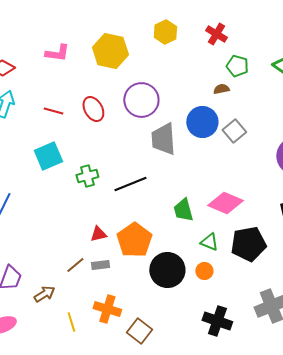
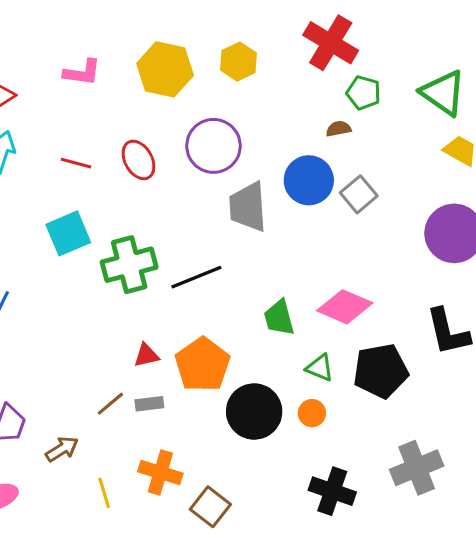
yellow hexagon: (165, 32) -> (238, 62), moved
red cross: (216, 34) -> (331, 43), size x1.6
green cross: (87, 176) -> (129, 265), size x1.6

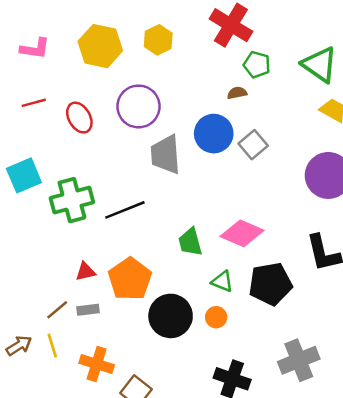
red line: (76, 163) -> (34, 103), moved, turned -30
yellow line: (104, 493) -> (52, 346), moved

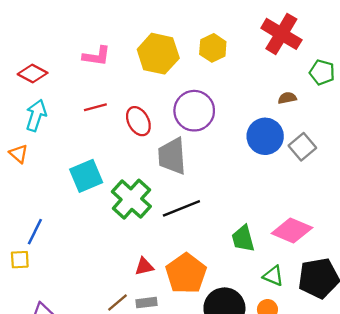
green pentagon: (257, 65) -> (322, 72), moved
gray trapezoid: (166, 155) -> (172, 156), moved
green cross: (72, 200) -> (131, 199), turned -33

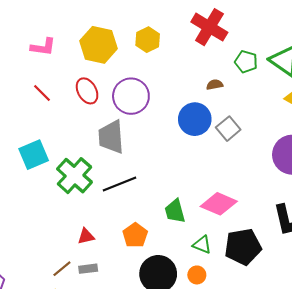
red line: (95, 107) -> (42, 93), turned 60
red ellipse: (138, 121) -> (87, 91), moved
orange pentagon: (186, 274) -> (135, 235), moved, size x0.7

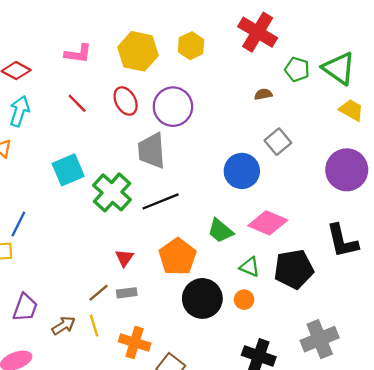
blue circle: (195, 119) -> (242, 171), moved
green trapezoid: (175, 211) -> (220, 231), turned -35
orange pentagon: (135, 235) -> (177, 257), size x1.4
red triangle: (86, 236) -> (124, 258), turned -42

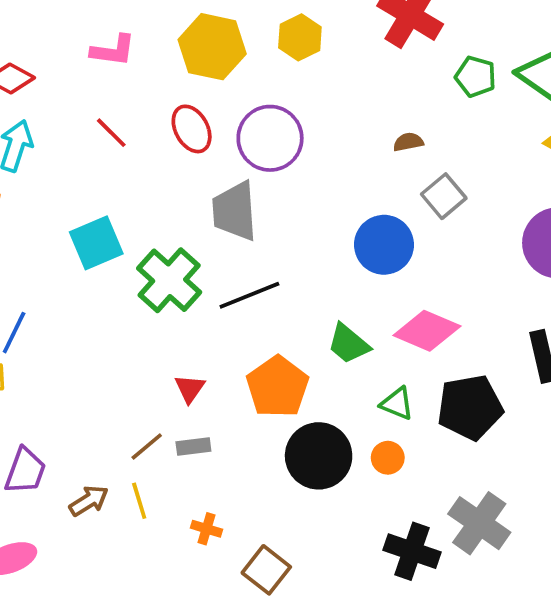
brown semicircle: (263, 94) -> (408, 142), moved
gray cross: (320, 339) -> (479, 523), moved, turned -33
orange cross: (135, 342) -> (207, 529), size x0.6

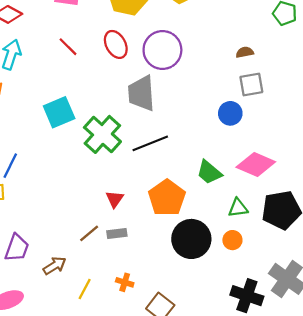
gray square: (444, 196) -> (251, 84), moved, turned 30
blue circle: (384, 245) -> (230, 113), size x0.7
green triangle: (397, 404) -> (238, 208), turned -30
yellow line: (139, 501) -> (85, 289), moved, turned 45

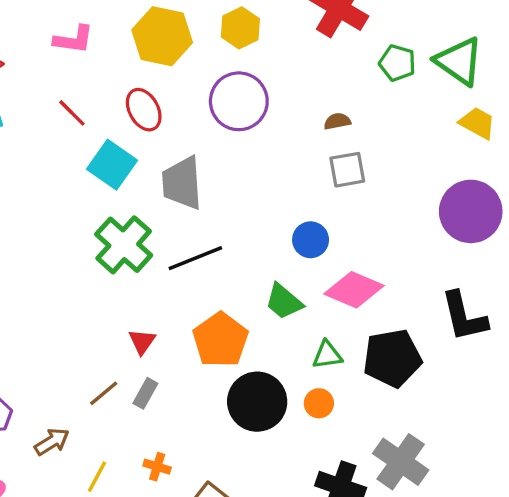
purple circle: (162, 50) -> (239, 101), moved
cyan square: (59, 112) -> (112, 165), moved, turned -32
blue circle: (230, 113) -> (311, 240), moved
gray rectangle: (117, 233) -> (145, 393), turned -54

